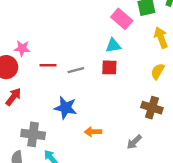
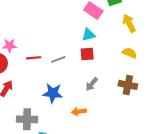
yellow semicircle: (158, 71) -> (129, 53), turned 88
gray arrow: (134, 142) -> (92, 84), moved

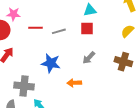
yellow semicircle: (129, 53) -> (128, 31), turned -72

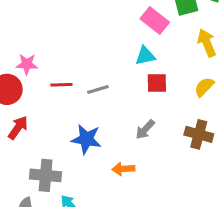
red square: (87, 29) -> (157, 83), moved

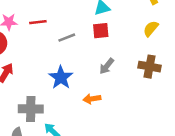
red square: (157, 83) -> (101, 31), moved
red line: (61, 85) -> (38, 22), moved
blue star: (86, 139) -> (61, 78), turned 30

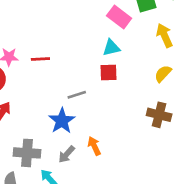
gray line: (67, 38) -> (77, 95), moved
gray arrow: (107, 66) -> (67, 154), moved
orange arrow: (92, 99) -> (94, 146), turned 70

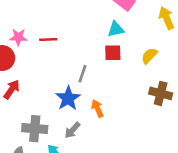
yellow semicircle: (163, 74) -> (149, 56), moved
gray line: (77, 95) -> (83, 74), turned -54
orange arrow: (94, 146) -> (97, 108), moved

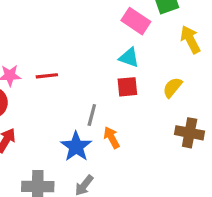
cyan triangle: (116, 29) -> (129, 58), turned 36
orange arrow: (97, 108) -> (112, 138), moved

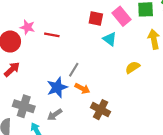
red square: (127, 87) -> (96, 18), moved
brown cross: (190, 133) -> (101, 110), moved
orange arrow: (112, 138) -> (82, 88), turned 128

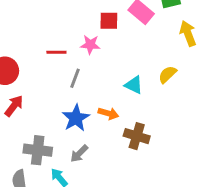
pink star: (27, 27) -> (90, 45), moved
cyan triangle: (110, 39) -> (134, 85), moved
gray line: (74, 70) -> (75, 78), moved

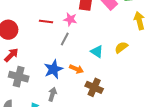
gray line: (75, 78) -> (65, 39), moved
gray cross: (38, 150) -> (19, 77), moved
gray arrow: (79, 154) -> (52, 94), turned 144

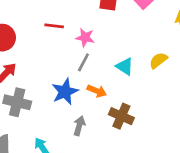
pink star: (70, 19) -> (85, 38), moved
gray line: (65, 39) -> (83, 62), moved
gray arrow: (52, 94) -> (79, 126), moved

